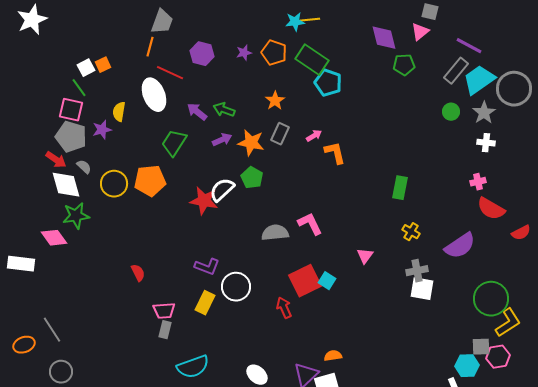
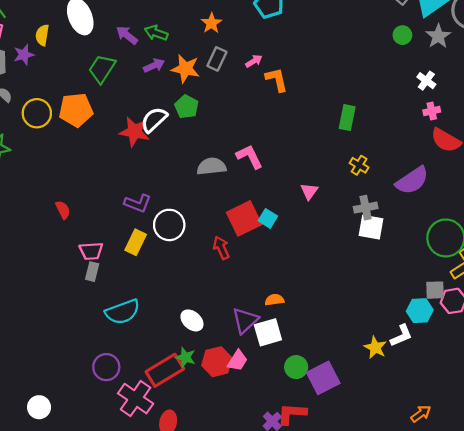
white cross: (486, 143) -> (426, 81), moved, turned 30

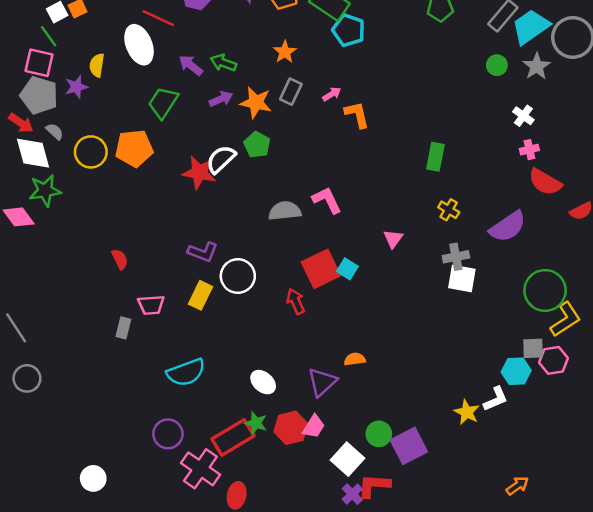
gray rectangle: (92, 272) -> (123, 328), moved
white square: (268, 332) -> (347, 459), moved, turned -32

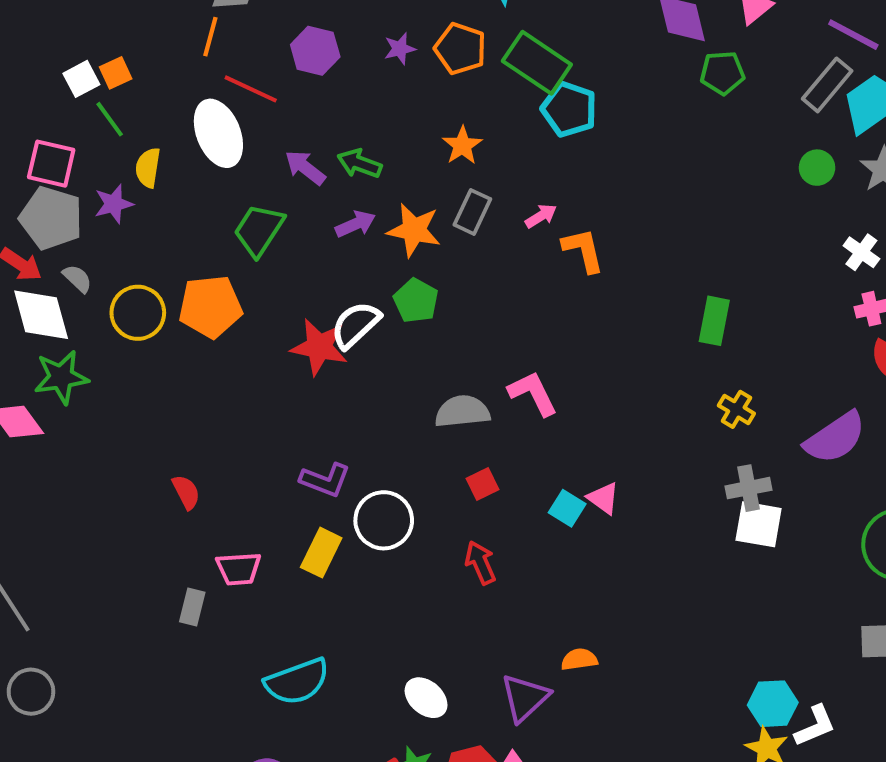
green line: (49, 36) -> (110, 119), moved
pink triangle: (393, 239) -> (603, 498), moved, turned -30
red square: (321, 269) -> (482, 484), moved, size x0.5
cyan hexagon: (516, 371) -> (773, 704), moved

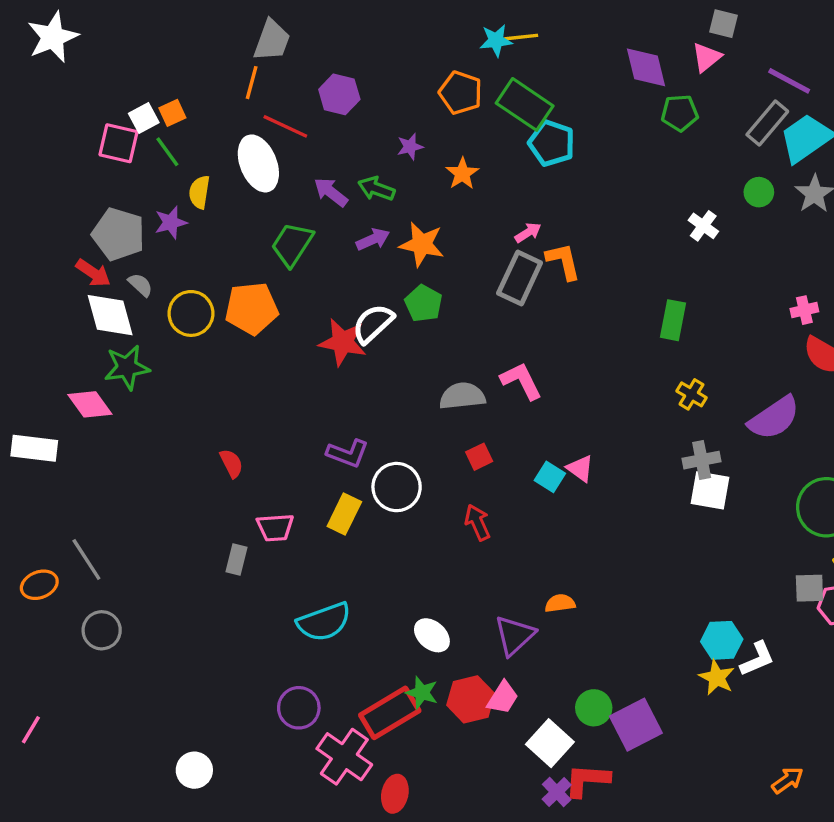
purple star: (400, 49) -> (410, 147), moved
pink square: (51, 164) -> (119, 143), moved
gray rectangle: (472, 212) -> (520, 278), moved, size x1.4
white cross: (861, 252) -> (703, 226), moved

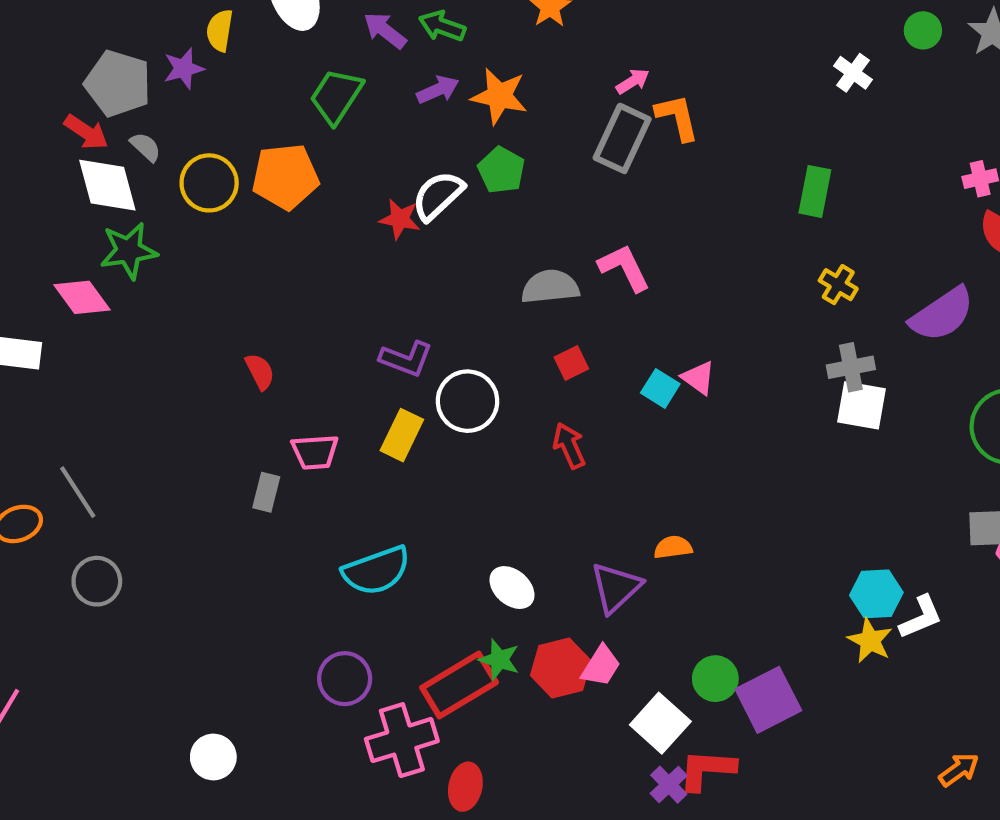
red star: (343, 342) -> (400, 219), size x0.7
pink cross: (344, 757) -> (402, 740), turned 38

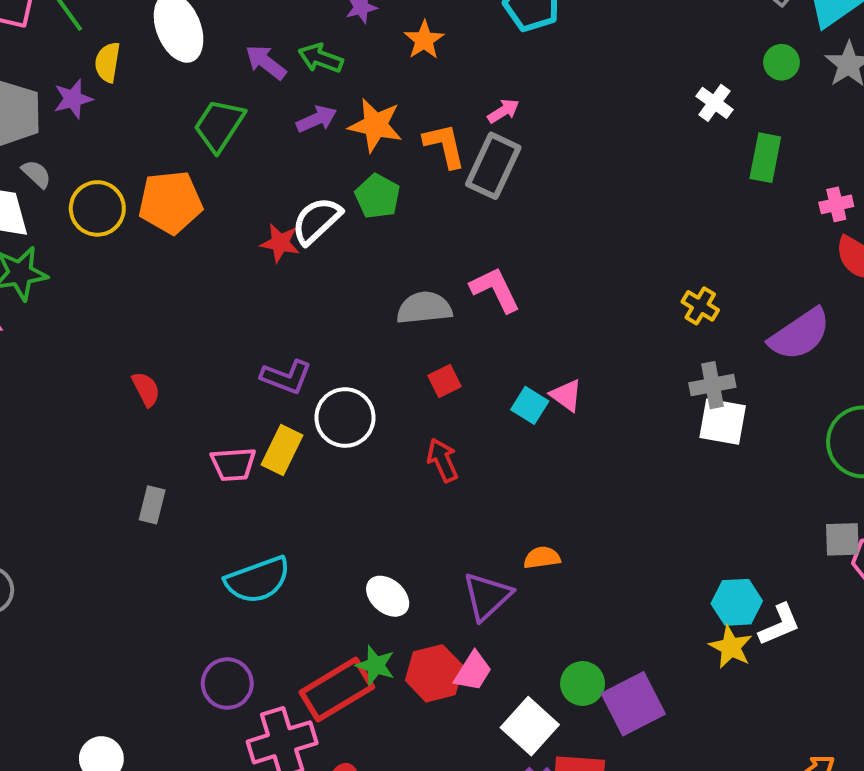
orange L-shape: (677, 117) -> (444, 145), moved
green rectangle: (815, 191) -> (765, 158), moved
pink trapezoid: (315, 452) -> (233, 464), moved

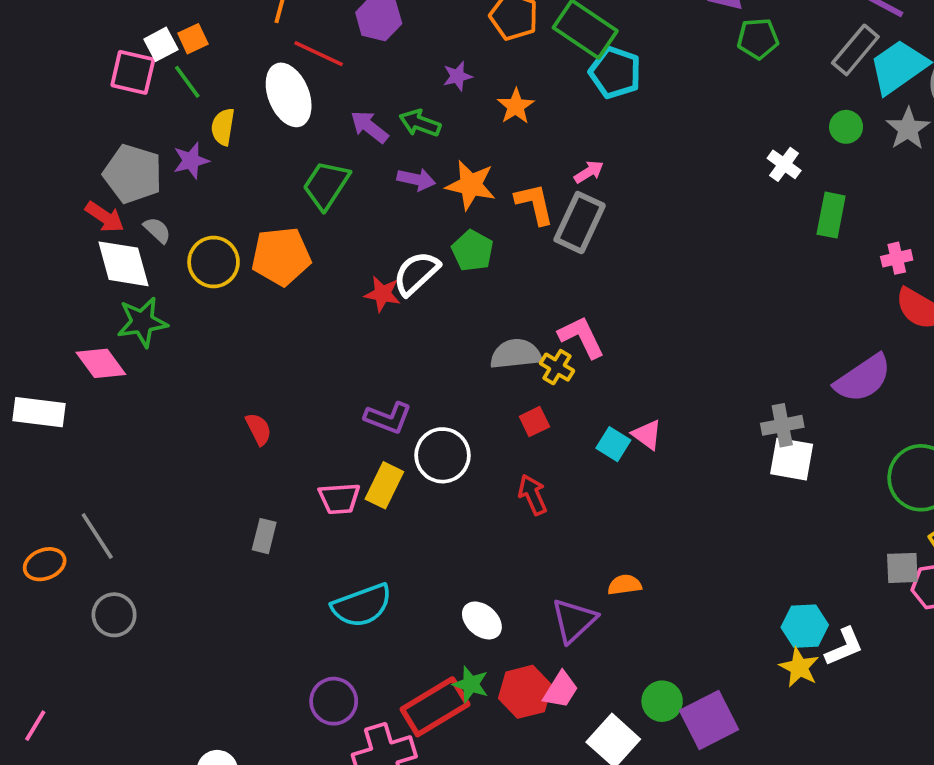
purple arrow: (317, 119) -> (416, 179), turned 36
yellow cross: (700, 306) -> (557, 367), moved

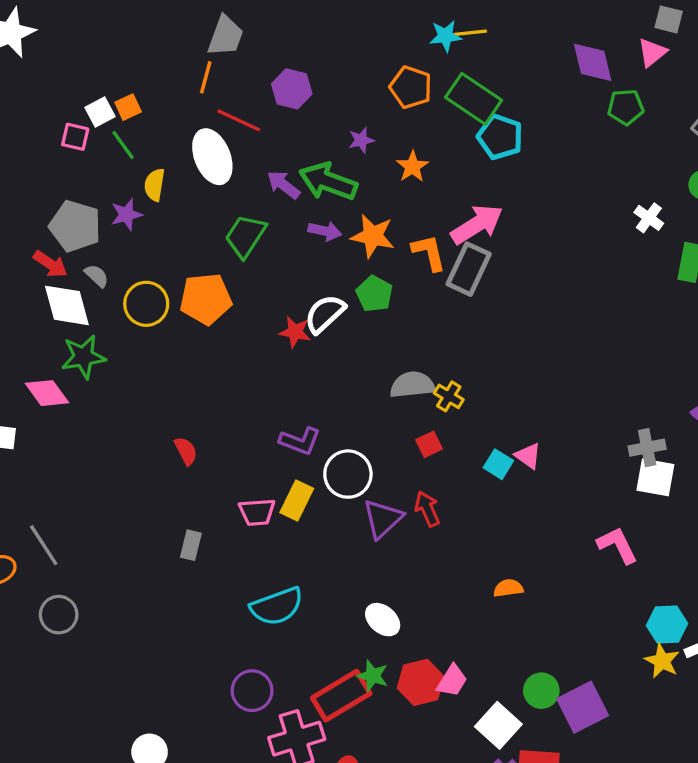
pink square: (133, 72) -> (75, 137), size x0.7
green arrow: (420, 123) -> (328, 181), size x1.6
pink arrow: (589, 172) -> (477, 224), size x2.0
pink L-shape: (581, 337) -> (617, 545), moved
purple triangle: (574, 620) -> (383, 519), moved

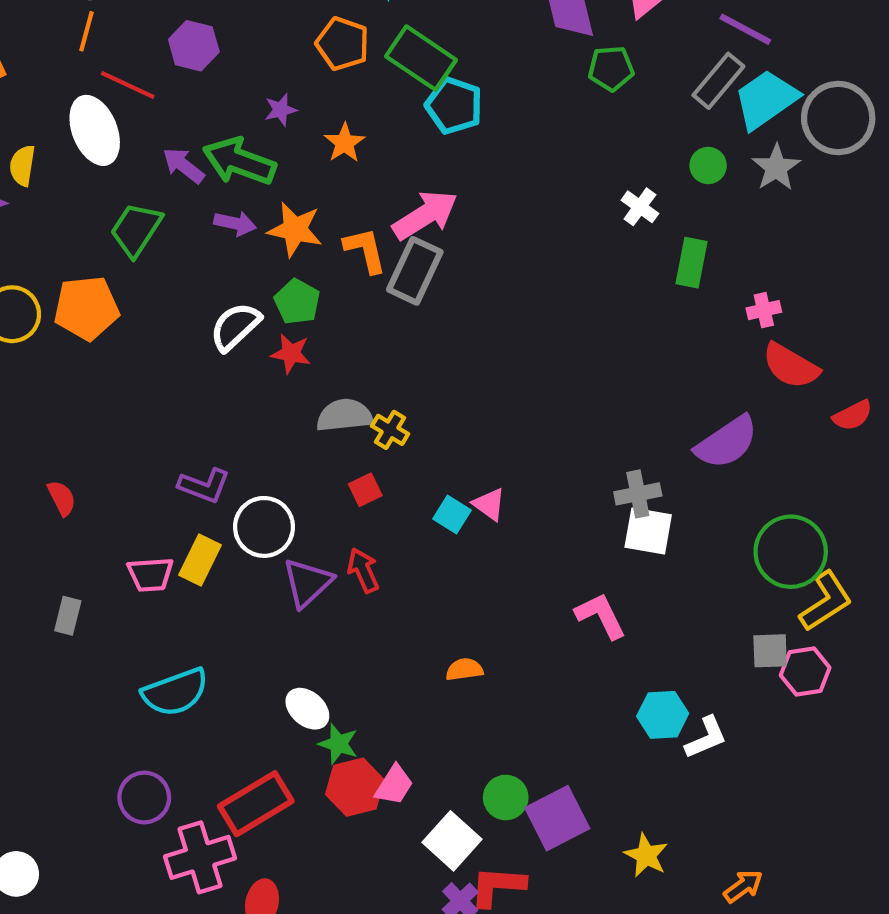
red star: (295, 332) -> (291, 353), moved
yellow star: (662, 661) -> (646, 855), moved
green star: (373, 676) -> (338, 744), moved

